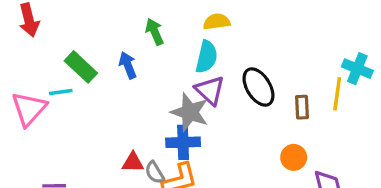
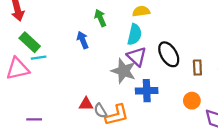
green rectangle: (81, 67) -> (30, 42), moved
pink triangle: (29, 109) -> (18, 69), turned 35
blue cross: (183, 142) -> (147, 91), moved

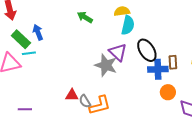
green arrow: (100, 18) -> (85, 17), turned -35
cyan semicircle: (135, 34) -> (128, 25), moved
blue arrow: (83, 40) -> (38, 32), moved
blue cross: (147, 91) -> (158, 69), moved

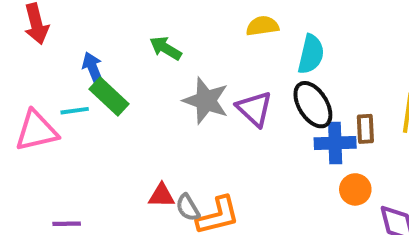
green arrow: (85, 17) -> (166, 48), moved
cyan semicircle: (128, 25) -> (311, 54), moved
green rectangle: (21, 39) -> (109, 97), moved
gray star: (106, 65) -> (206, 101), moved

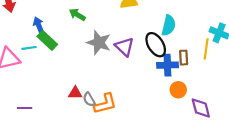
cyan semicircle: (311, 54) -> (169, 25), moved

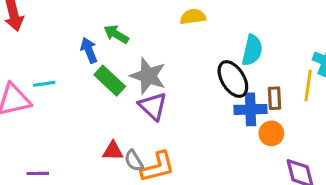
blue arrow: (39, 25) -> (89, 50), moved
green rectangle: (47, 40) -> (110, 81), moved
purple triangle: (125, 47) -> (153, 106), moved
orange circle: (178, 90) -> (271, 133), moved

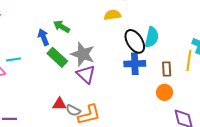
black ellipse: (233, 79) -> (135, 41), moved
blue cross: (251, 109) -> (135, 64), moved
gray semicircle: (134, 161) -> (73, 110), turned -32

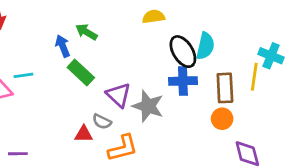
gray star: (83, 54) -> (148, 106), moved
brown rectangle: (167, 69) -> (225, 88), size x1.5
gray semicircle: (73, 110) -> (102, 122), moved

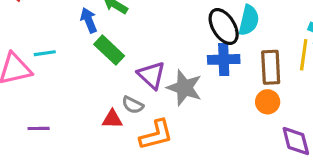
purple line: (18, 154) -> (39, 128), moved

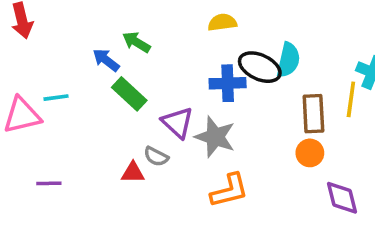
blue arrow: (89, 20) -> (106, 60), turned -30
black ellipse: (224, 27) -> (260, 67), turned -33
blue cross: (224, 59) -> (228, 83), moved
orange L-shape: (156, 135) -> (229, 190), moved

